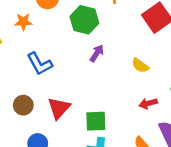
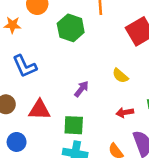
purple arrow: (97, 53) -> (81, 89), moved
red triangle: (59, 108) -> (39, 110), turned 45

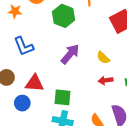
purple arrow: (81, 89) -> (70, 54), moved, size x1.5
red arrow: (125, 112) -> (106, 80), moved
blue circle: (17, 142) -> (22, 103), moved

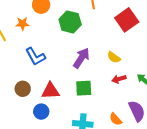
green square: (62, 97) -> (84, 88), moved

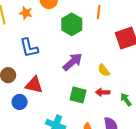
green square: (84, 88) -> (78, 95), moved

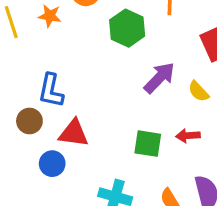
blue L-shape: (29, 48) -> (51, 91), moved, turned 30
purple arrow: (73, 62) -> (159, 78), moved
yellow semicircle: (104, 70) -> (198, 91), moved

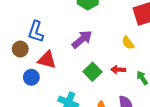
purple arrow: (159, 78) -> (82, 39), moved
green square: (148, 144) -> (92, 72), turned 30

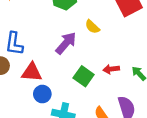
yellow semicircle: (128, 43) -> (92, 27), moved
blue circle: (31, 77) -> (42, 94), moved

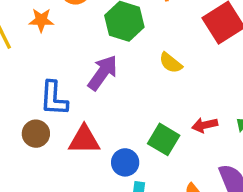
purple arrow: (66, 43) -> (103, 73), moved
blue circle: (42, 94) -> (125, 162), moved

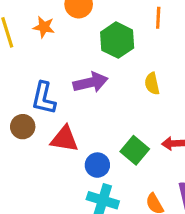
yellow semicircle: (171, 63) -> (152, 84), turned 30
purple arrow: (103, 73) -> (91, 82), turned 32

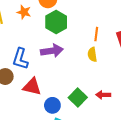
orange line: (158, 18) -> (96, 34), moved
green hexagon: (117, 40) -> (56, 22), moved

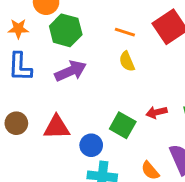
orange line: (96, 34) -> (125, 32), turned -64
blue L-shape: (20, 59) -> (20, 67), moved

